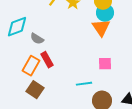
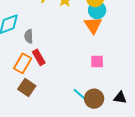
gray semicircle: (37, 39) -> (29, 36), turned 56
cyan line: (84, 84) -> (80, 95), moved, turned 49

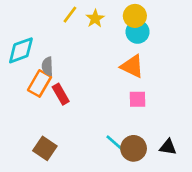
orange triangle: (93, 25) -> (132, 66), moved, turned -30
orange rectangle: (23, 63) -> (39, 83), moved
brown square: (27, 88) -> (45, 148), moved

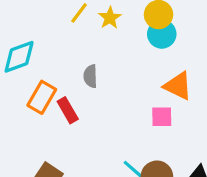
gray semicircle: (47, 66) -> (90, 76), moved
orange triangle: (132, 66) -> (178, 86), moved

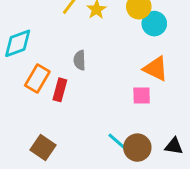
cyan circle: (162, 34) -> (154, 24), moved
red rectangle: (68, 110) -> (60, 90), turned 45

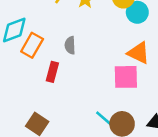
orange rectangle: (37, 79) -> (32, 45), moved
pink square: (142, 95) -> (126, 77), size x1.5

